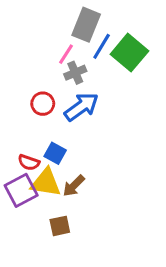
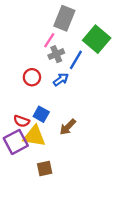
blue line: (102, 46) -> (76, 60), moved
blue arrow: (81, 107) -> (61, 80), size x0.6
brown arrow: (74, 186) -> (68, 127), moved

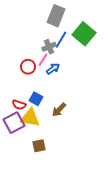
pink line: (49, 40) -> (43, 60), moved
blue line: (76, 60) -> (61, 40), moved

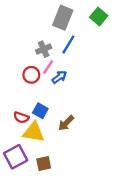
green square: (84, 34) -> (99, 17), moved, size x0.7
gray cross: (49, 47) -> (44, 49), moved
purple square: (14, 123) -> (16, 157), moved

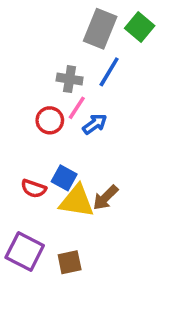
green square: (99, 17) -> (140, 27), moved
gray cross: (44, 49) -> (70, 79), turned 32
yellow triangle: (34, 132) -> (77, 201), moved
purple square: (16, 157) -> (25, 251), turned -35

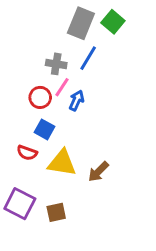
blue arrow: (95, 124) -> (77, 100), turned -30
blue square: (64, 178) -> (45, 129), moved
brown arrow: (105, 198) -> (98, 172), moved

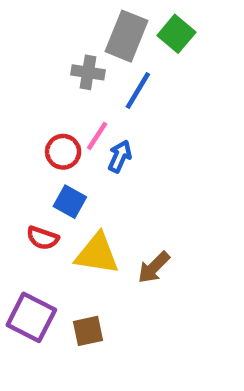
gray cross: (56, 64) -> (88, 72), moved

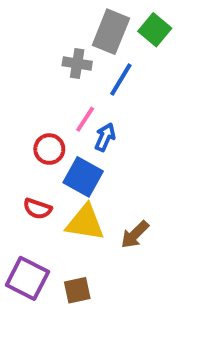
red circle: (63, 152) -> (49, 149), moved
blue square: (70, 202) -> (83, 177), moved, size x1.4

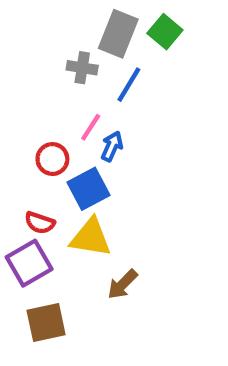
blue square: (83, 177) -> (89, 189), turned 33
brown arrow: (135, 235) -> (122, 284), moved
purple square: (27, 278) -> (29, 263), moved, turned 33
brown square: (77, 290) -> (46, 323), moved, size x1.4

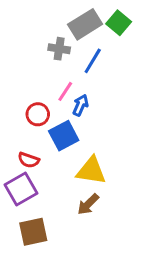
gray rectangle: (118, 34) -> (85, 24), turned 36
yellow triangle: (91, 238) -> (91, 171), moved

